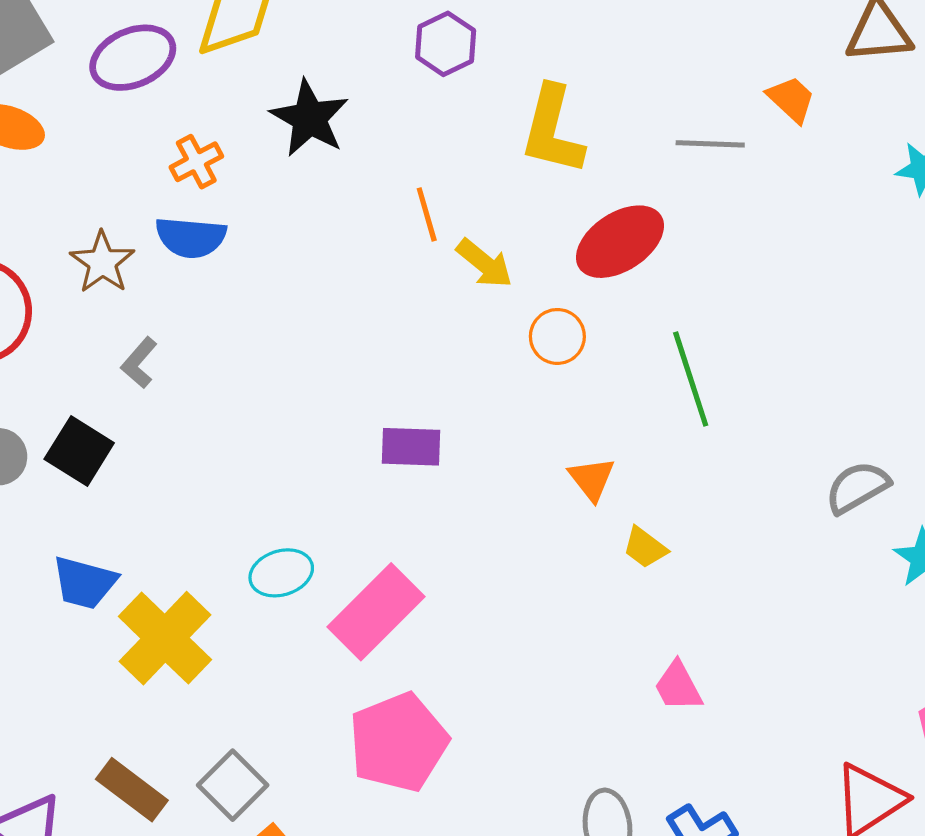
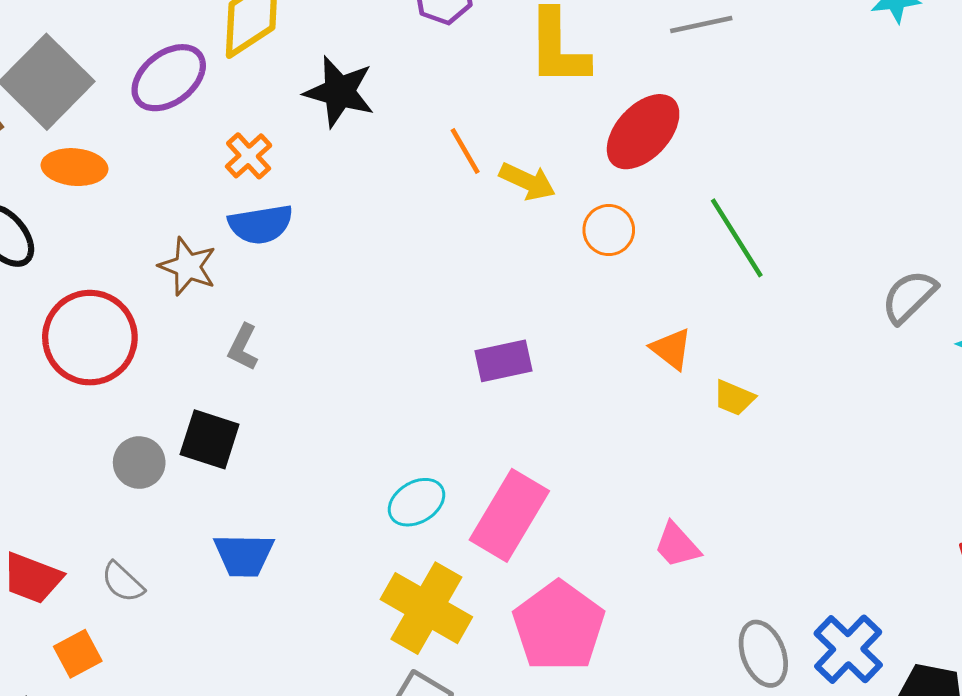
yellow cross: (165, 638) -> (426, 608), moved
pink trapezoid: (678, 686) -> (677, 545), moved

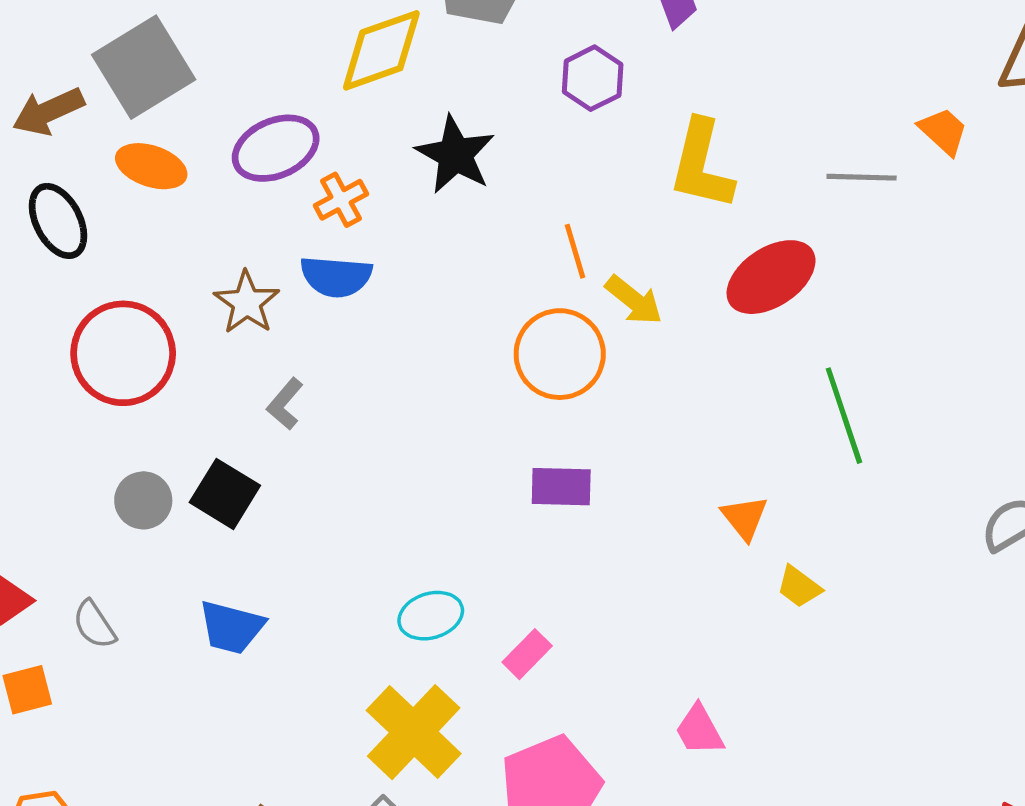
purple ellipse: (169, 78) -> (276, 148), moved
orange circle: (609, 230) -> (560, 354), moved, size x1.6
pink rectangle: (509, 515) -> (527, 654), size x0.5

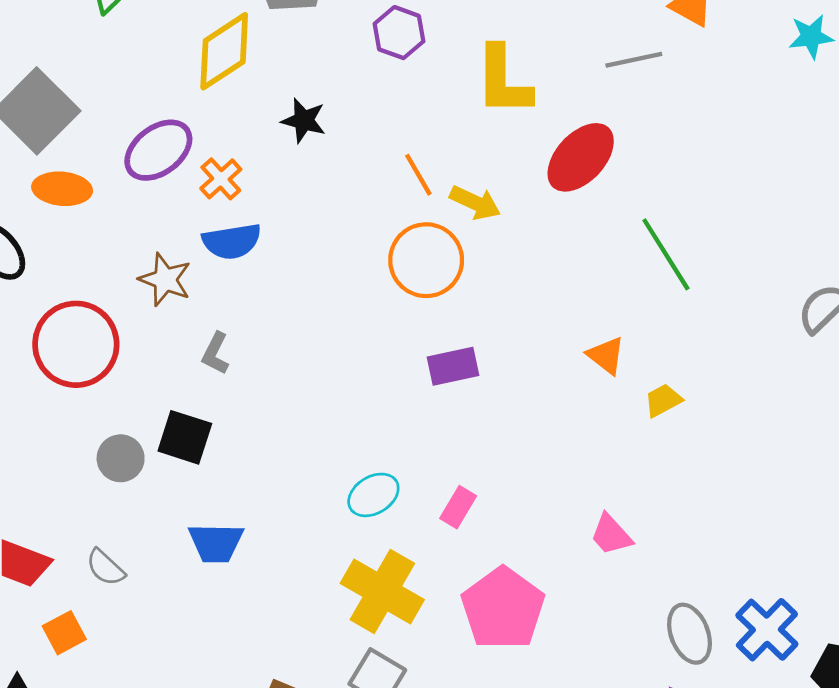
black star: (455, 155) -> (304, 120), size x0.7
yellow trapezoid: (799, 587) -> (663, 400), turned 129

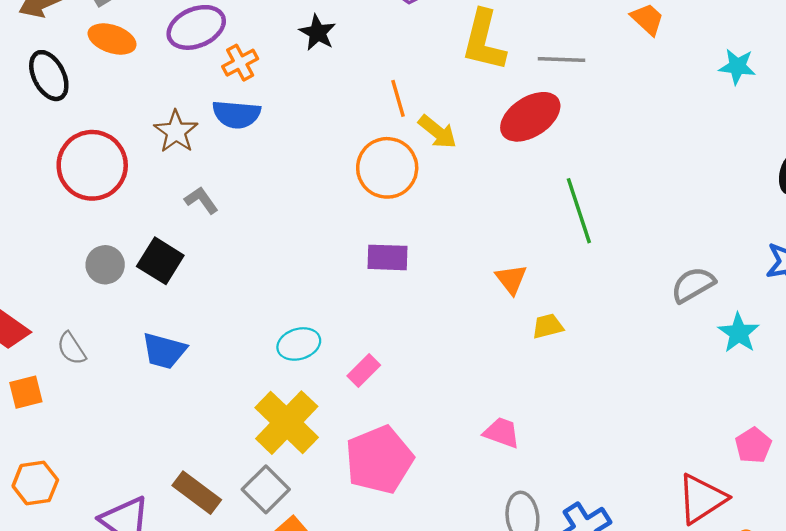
gray line: (634, 60) -> (561, 59), moved
gray L-shape: (215, 353) -> (201, 200), turned 104
pink trapezoid: (611, 535) -> (502, 433), moved, turned 138

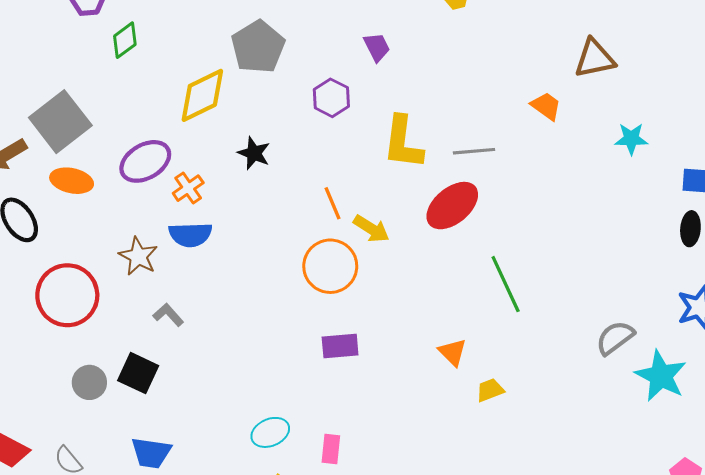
cyan star: (739, 333) -> (661, 376), size x1.4
pink rectangle: (364, 370) -> (331, 449), turned -32

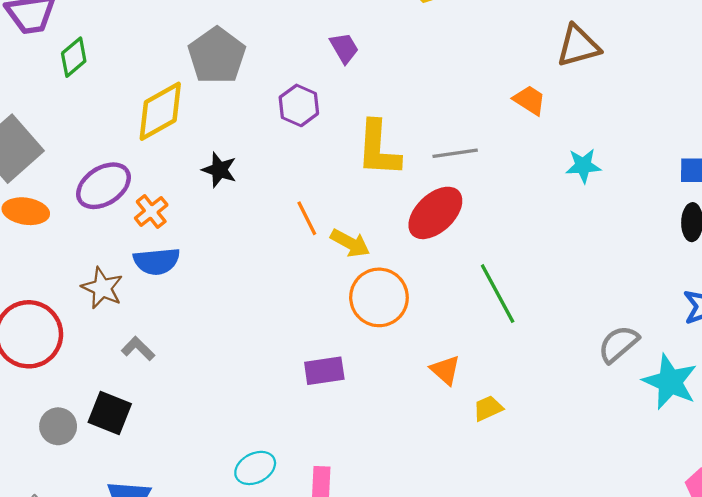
cyan star: (631, 139) -> (583, 166), moved
orange circle: (330, 266) -> (379, 297), moved

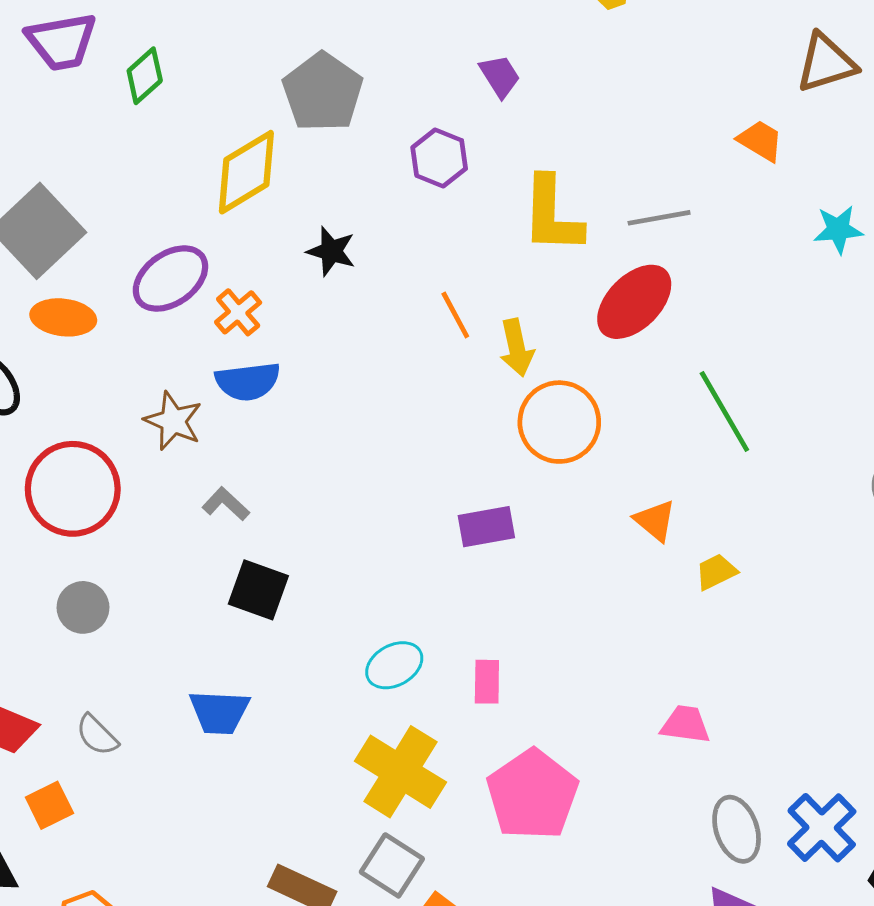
green diamond: (74, 57) -> (145, 76), moved
yellow arrow: (350, 243) -> (517, 348), turned 51
black square: (110, 413) -> (258, 590), moved
gray circle: (58, 426) -> (83, 607), moved

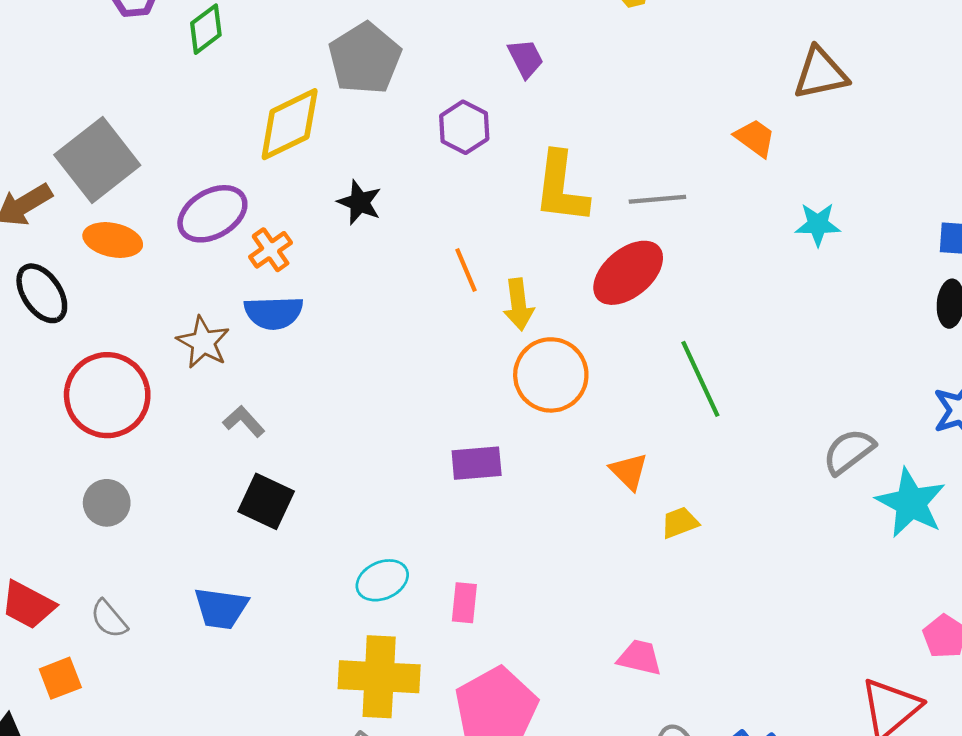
yellow cross: (400, 772) -> (379, 677), turned -34

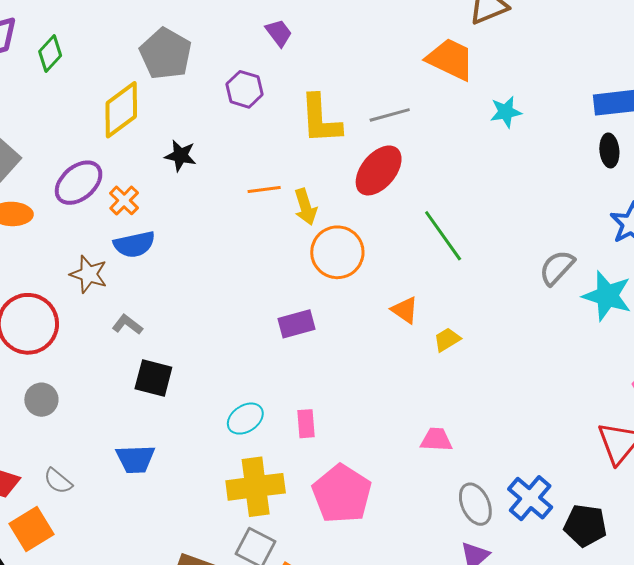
orange trapezoid: (755, 138) -> (450, 59), size x1.6
orange line: (466, 270) -> (264, 189), turned -64
orange square: (60, 678) -> (31, 529), size x1.4

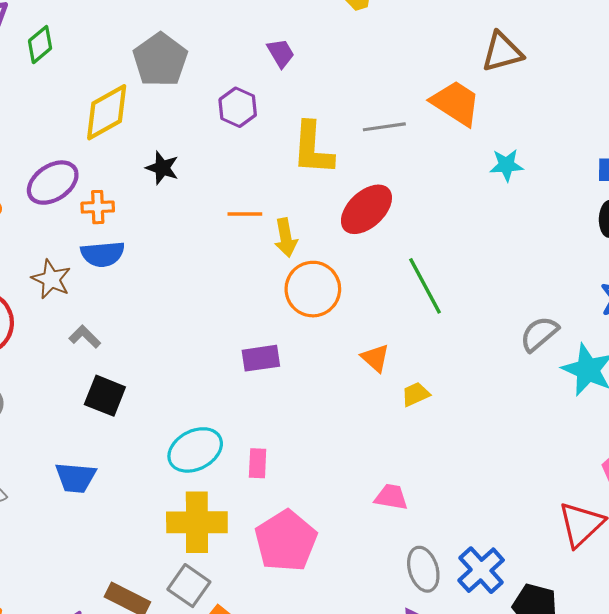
gray line: (390, 115) -> (384, 127), moved
orange cross: (124, 200) -> (98, 207), turned 36
cyan ellipse: (245, 419) -> (195, 450), size x1.4

